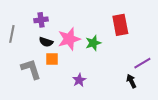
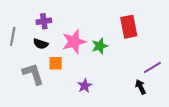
black semicircle: (46, 42) -> (41, 44), moved

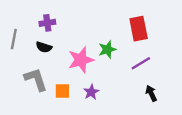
pink star: (74, 42) -> (81, 60), moved
orange square: (56, 63) -> (62, 91), moved
purple line: (152, 67) -> (141, 63), moved

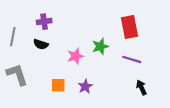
pink star: (81, 60) -> (75, 56), size x0.7
purple line: (141, 63) -> (132, 59), turned 48
gray L-shape: (36, 79) -> (17, 75), moved

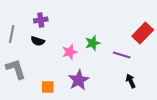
red rectangle: (129, 27) -> (143, 33), moved, turned 55
orange square: (58, 85) -> (48, 87), moved
purple star: (85, 86) -> (79, 80), size x1.5

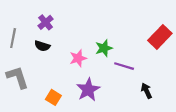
purple cross: (41, 20) -> (46, 22), turned -32
purple line: (122, 55) -> (124, 66), moved
orange square: (48, 87) -> (53, 97), turned 32

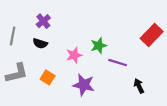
gray L-shape: (18, 77) -> (17, 73), turned 95
purple star: (88, 90) -> (84, 85), turned -30
orange square: (53, 97) -> (48, 77), moved

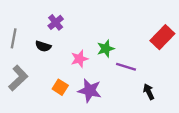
purple cross: (43, 21) -> (56, 22), moved
gray L-shape: (17, 73) -> (18, 78), turned -30
orange square: (48, 77) -> (60, 87), moved

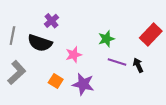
black semicircle: (43, 46) -> (40, 43), size x1.6
green star: (106, 49) -> (106, 39), moved
black arrow: (149, 92) -> (138, 65), moved

